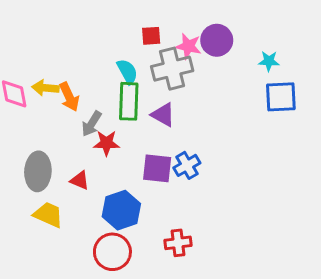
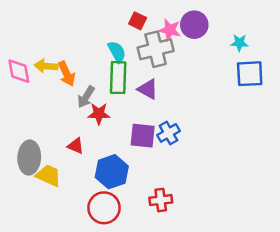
red square: (151, 36) -> (138, 21), turned 30
gray ellipse: (38, 171) -> (29, 158), moved

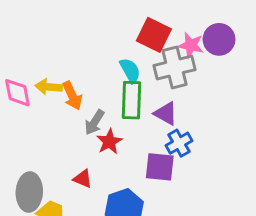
red square: (138, 21) -> (154, 35), size x1.6
red star: (99, 114) -> (109, 142), turned -30
blue cross: (168, 133) -> (179, 143), moved

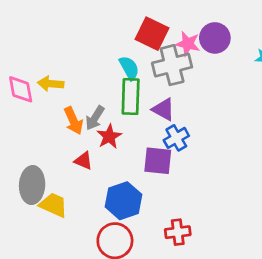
orange arrow: (72, 96) -> (73, 121), moved
red triangle: (83, 179) -> (83, 161), moved

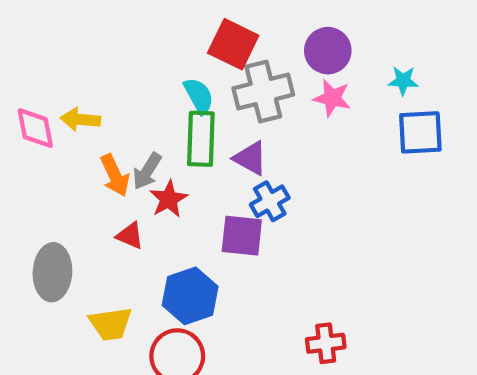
pink star: (188, 44) -> (332, 98), moved
yellow trapezoid: (54, 205) -> (111, 324), moved, turned 148
red cross: (178, 232) -> (326, 343), moved

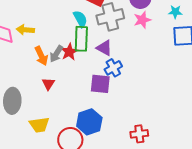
pink star: (332, 98) -> (142, 20), turned -30
red star: (169, 199) -> (69, 52), moved
red triangle: (130, 236) -> (48, 84), turned 40
blue hexagon: (190, 296) -> (89, 122), moved

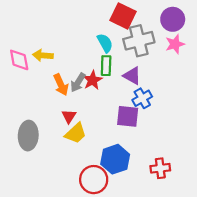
green rectangle: (81, 39) -> (106, 66), size x0.7
yellow trapezoid: (39, 125) -> (76, 133), moved, turned -35
red cross: (139, 134) -> (160, 168), moved

